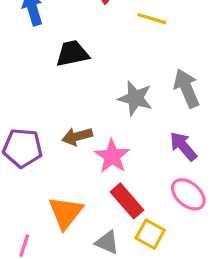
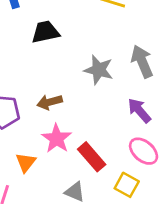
pink star: (112, 156) -> (57, 139), moved
orange triangle: (66, 213) -> (26, 162), moved, size x0.7
yellow square: (150, 234) -> (127, 185), moved

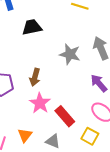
brown arrow: (50, 102) -> (35, 77), turned -60
orange triangle: (26, 162) -> (25, 135), moved

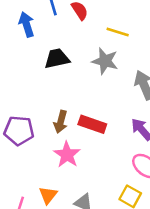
gray star: (70, 54) -> (105, 61), moved
red rectangle: (65, 116) -> (92, 124), moved, turned -30

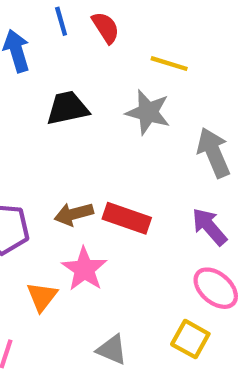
brown arrow: (61, 122) -> (74, 214), turned 60
orange triangle: (48, 195) -> (42, 297), moved

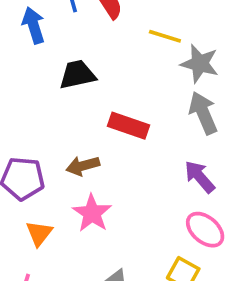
gray star: (148, 112) -> (200, 64), moved
red rectangle: (127, 218) -> (128, 126), moved
orange triangle: (42, 297) -> (39, 233), moved

